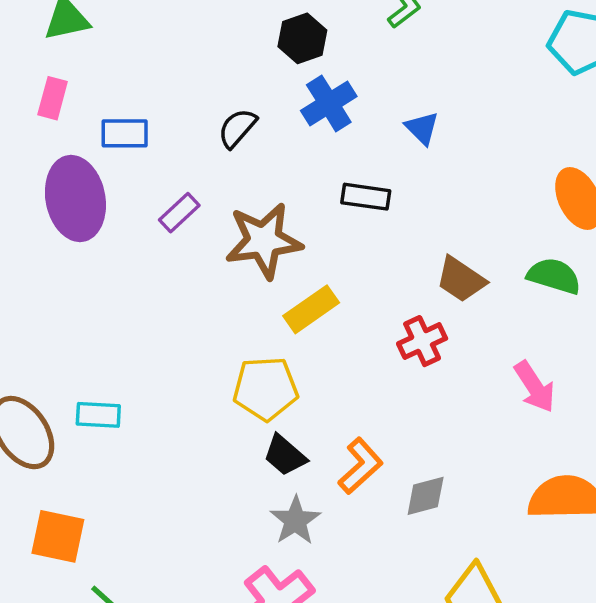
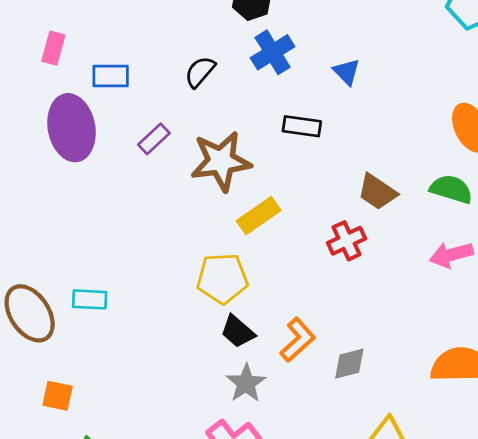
pink arrow: (535, 387) -> (451, 255), moved, turned 108
orange square: (58, 536) -> (58, 396), size x0.7

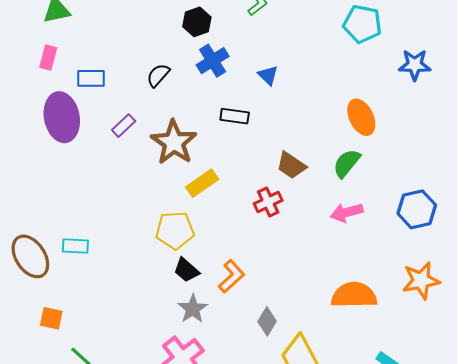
brown star: (221, 161) -> (174, 142), turned -30
green semicircle: (451, 189) -> (347, 163), turned -68
gray diamond: (349, 364) -> (267, 321), moved, turned -44

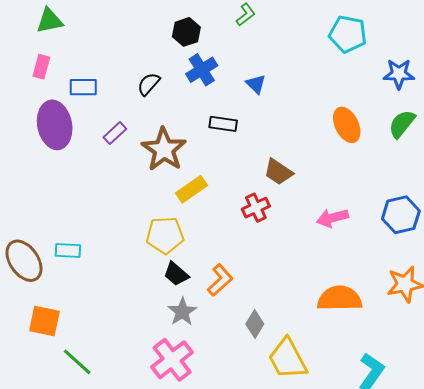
green semicircle: (347, 163) -> (402, 124), moved
orange square: (51, 318) -> (44, 321), size x1.4

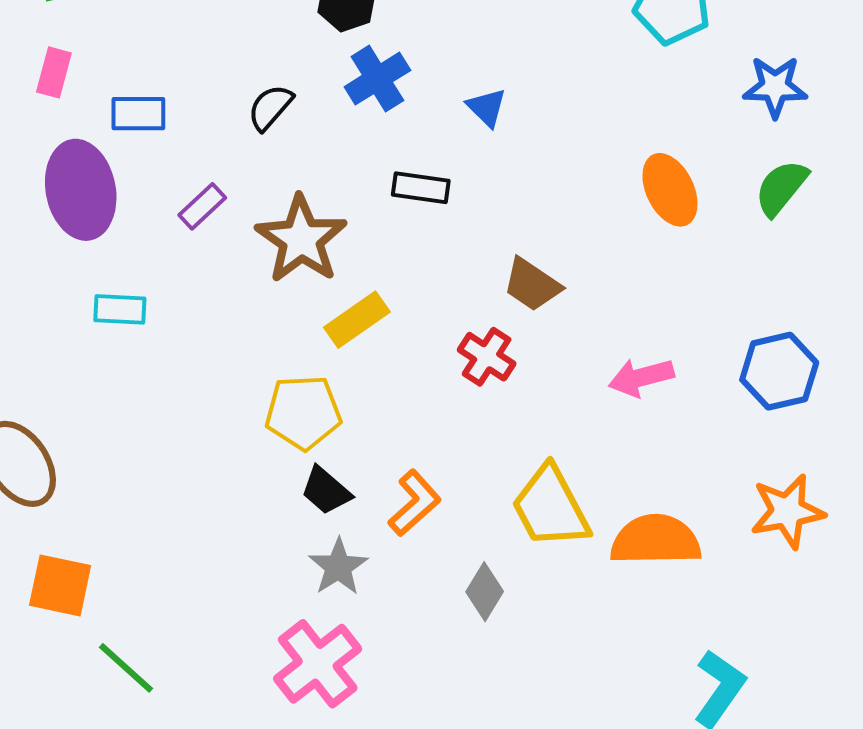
red cross: (256, 208) -> (487, 357), turned -32
cyan rectangle: (68, 251) -> (120, 309), moved
yellow trapezoid: (287, 359) -> (550, 507), moved

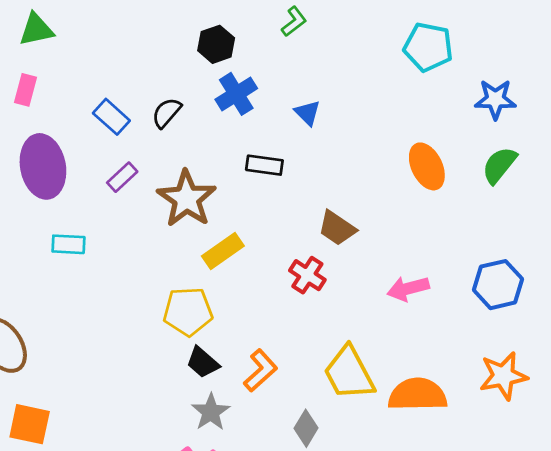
blue rectangle: (138, 114) -> (111, 117), moved, turned 42

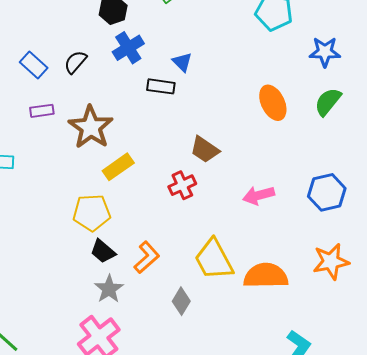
black rectangle: (264, 165) -> (161, 86), moved
purple rectangle: (122, 177) -> (42, 111), turned 35
red cross: (307, 275) -> (182, 185), turned 32

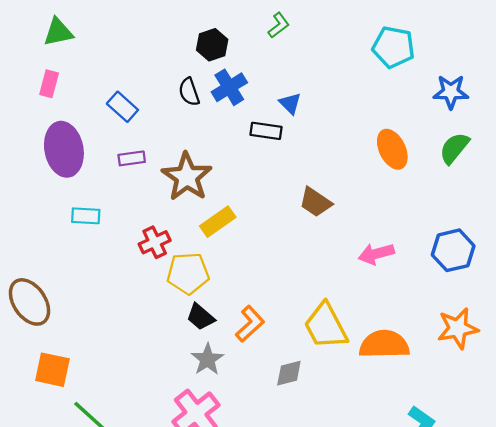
black semicircle: (75, 62) -> (189, 92), moved, turned -60
red cross: (182, 185) -> (155, 242), moved
gray diamond: (181, 301) -> (289, 373), turned 44

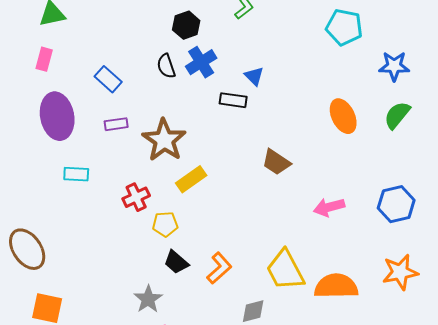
yellow pentagon: (188, 273) -> (165, 224), size x0.7
gray star: (207, 359) -> (148, 299), moved

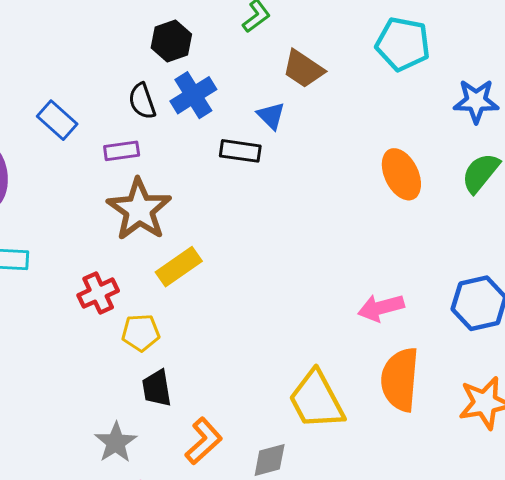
purple rectangle: (116, 124) -> (122, 151), moved
brown trapezoid: (276, 162) -> (303, 69), moved
black trapezoid: (176, 262) -> (157, 388), turned 40
orange L-shape: (219, 268) -> (204, 441), moved
orange semicircle: (336, 286) -> (400, 379), moved, turned -84

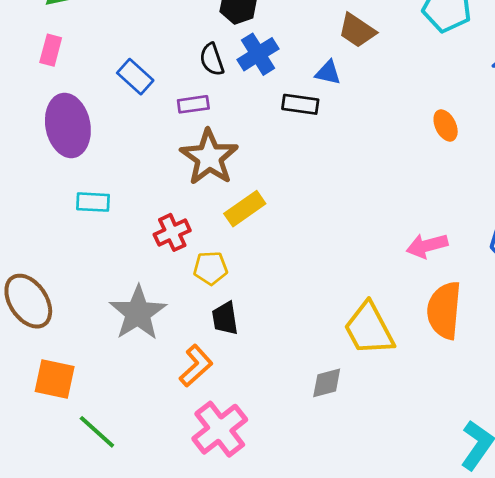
blue triangle: (271, 116) -> (328, 73), turned -32
orange ellipse: (401, 174) -> (446, 125), size x0.7
orange L-shape: (204, 441) -> (196, 366), moved
gray star: (116, 442) -> (138, 313), moved, size x1.5

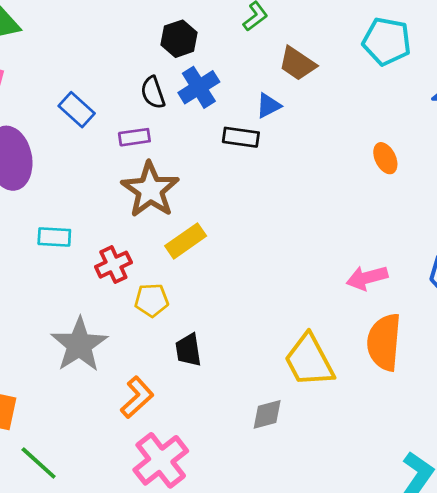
blue triangle: (328, 73) -> (268, 106), turned -40
cyan rectangle: (93, 202) -> (54, 237), moved
black trapezoid: (225, 318) -> (188, 350), moved

